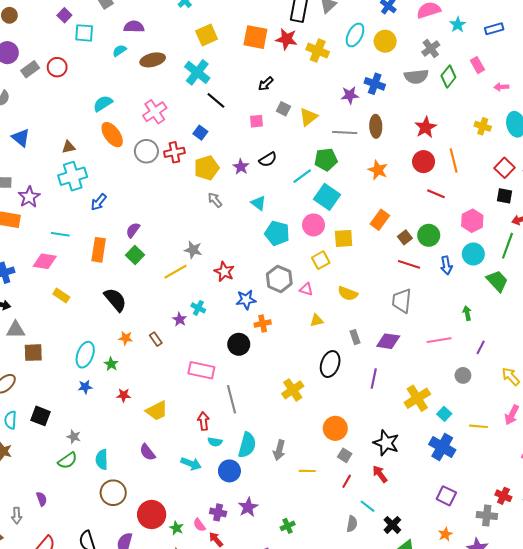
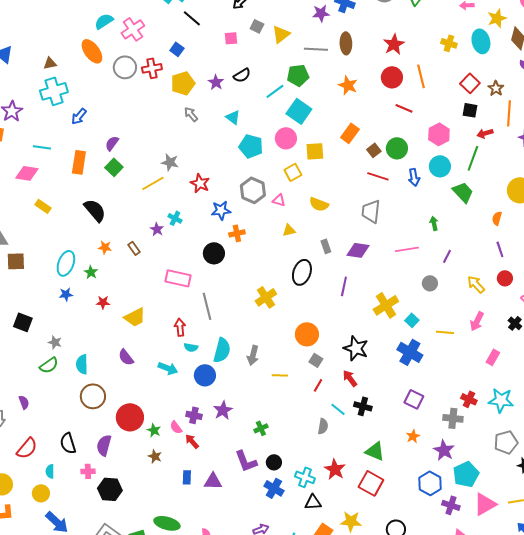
cyan semicircle: (103, 103) -> (104, 21), moved
black cross: (392, 525) -> (363, 406), moved, turned -30

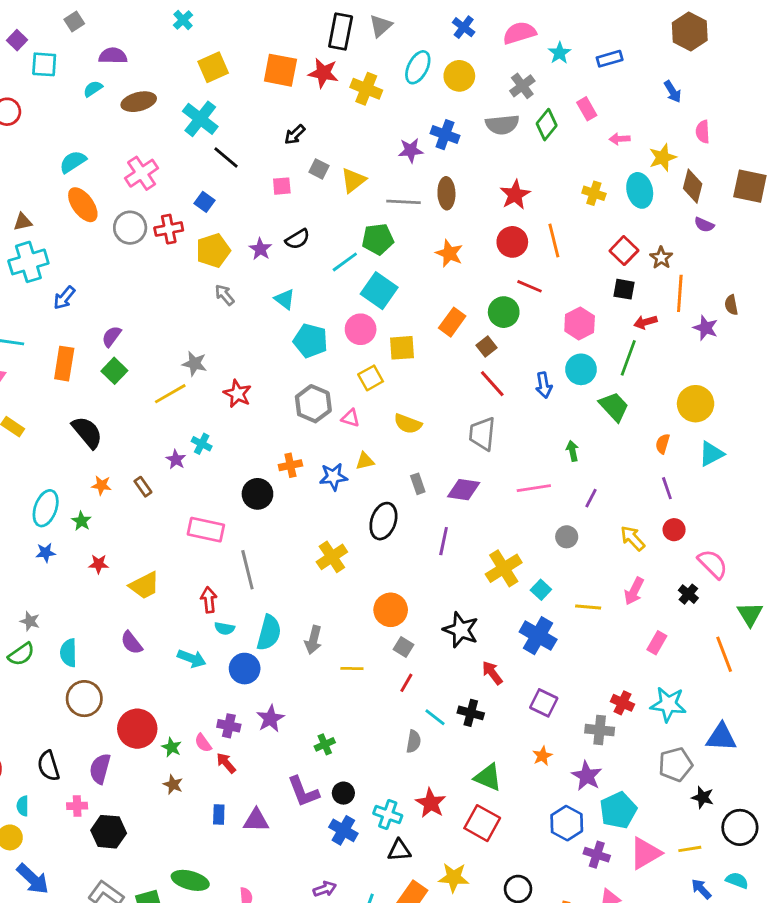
cyan semicircle: (104, 21) -> (73, 162), moved
green circle: (397, 148) -> (504, 312), moved
red line: (378, 176) -> (492, 384), turned 30
blue star: (221, 210) -> (333, 477), moved
red arrow: (350, 378) -> (492, 673), moved

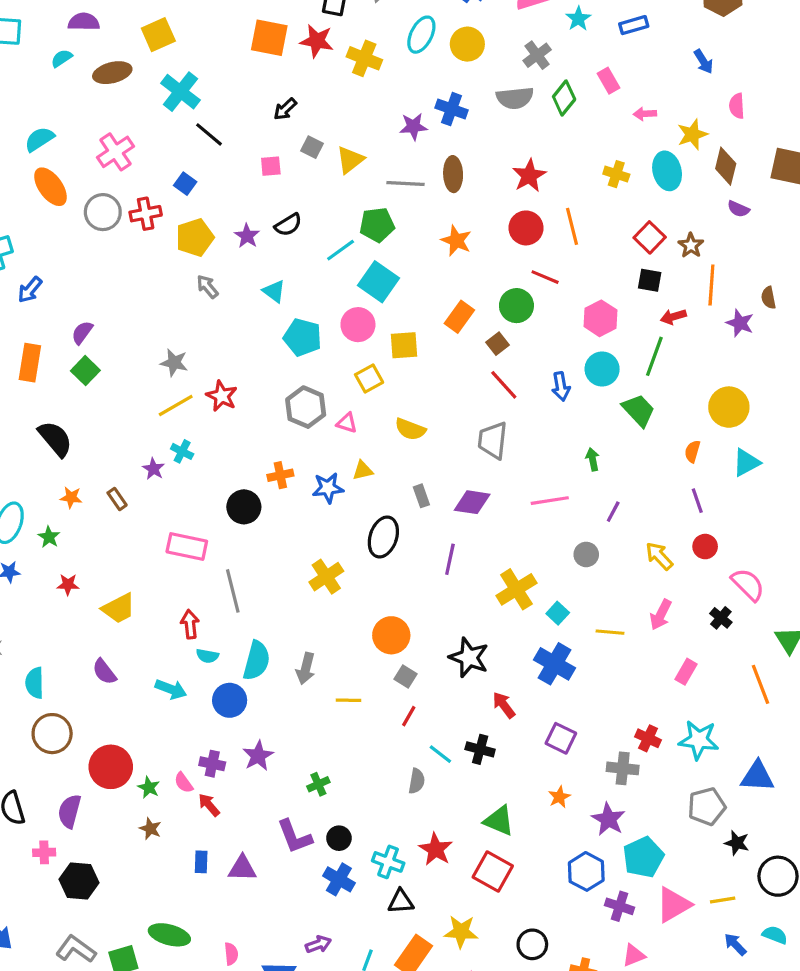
yellow square: (213, 67) -> (158, 35), moved
yellow line: (170, 394) -> (176, 405), moved

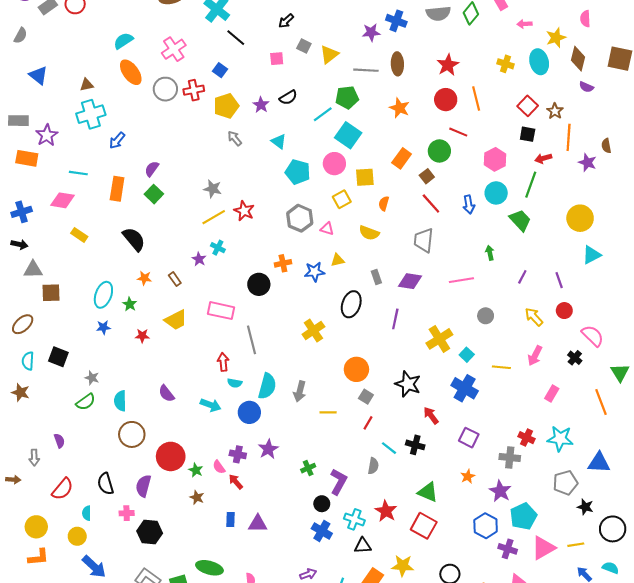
orange semicircle: (692, 451) -> (384, 203), moved
purple line: (613, 512) -> (522, 277), moved
yellow trapezoid: (119, 608) -> (176, 320), moved
purple L-shape: (295, 837) -> (339, 482), moved, turned -130

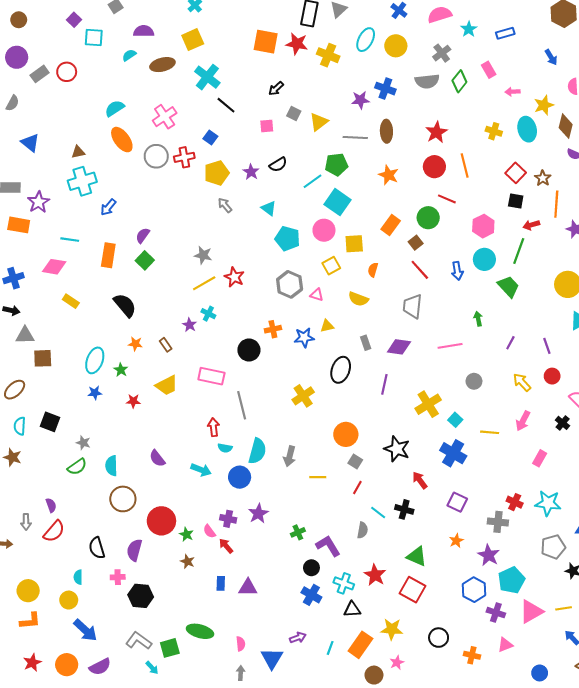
purple L-shape: (339, 482) -> (328, 546), turned -60
red semicircle: (63, 489) -> (54, 531), moved

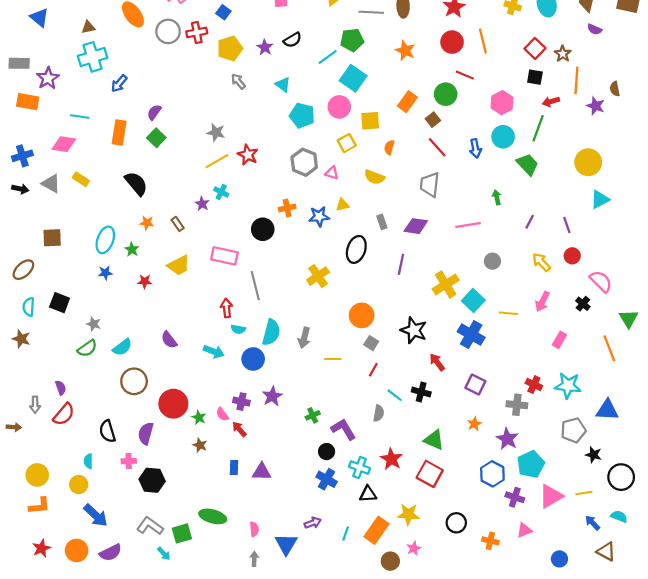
gray triangle: (25, 335) -> (51, 184), moved, turned 30
cyan square: (455, 420) -> (473, 300), size x1.5
cyan semicircle: (111, 466) -> (122, 347), turned -126

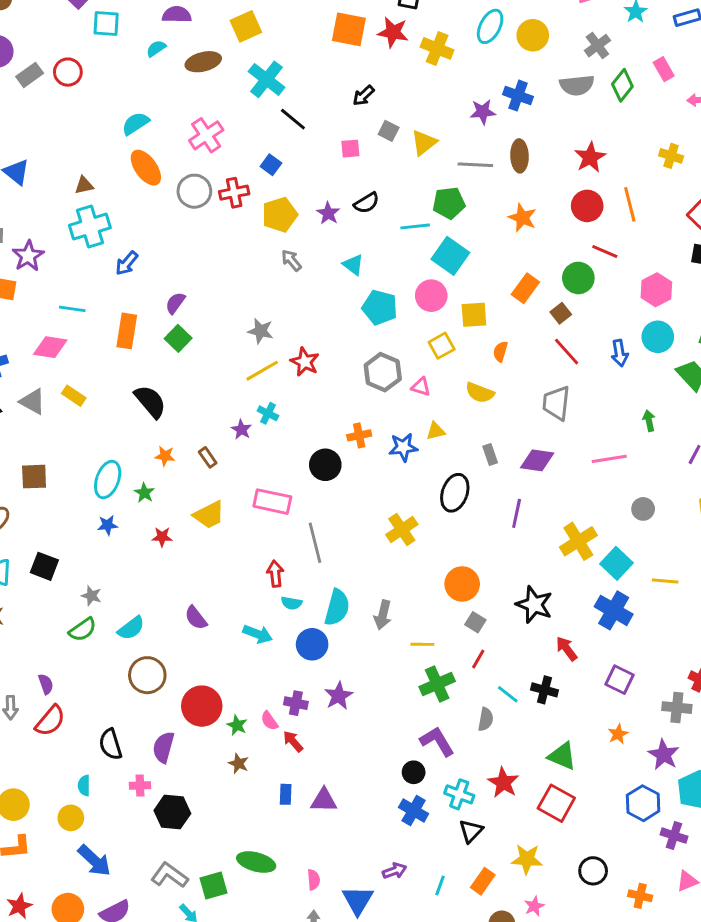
cyan line: (328, 57) -> (415, 226), turned 30
green cross: (313, 415) -> (437, 684), moved, size x1.6
black triangle: (368, 494) -> (471, 831), turned -42
orange rectangle: (377, 530) -> (483, 881), size x0.7

